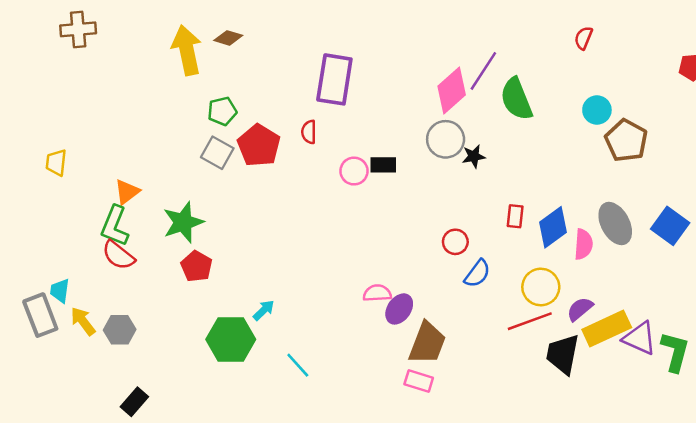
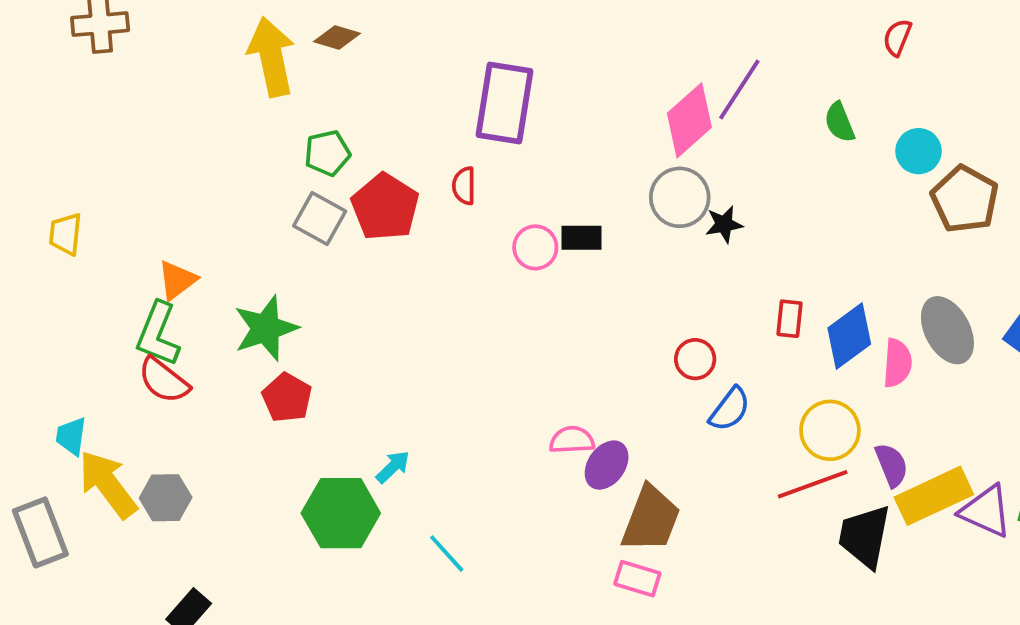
green semicircle: (516, 99) -> (840, 122), moved, size x0.6
purple semicircle: (580, 309) -> (892, 465), turned 108
gray rectangle: (40, 315) -> (40, 532), moved
yellow arrow: (83, 321) -> (108, 484), size x1.5

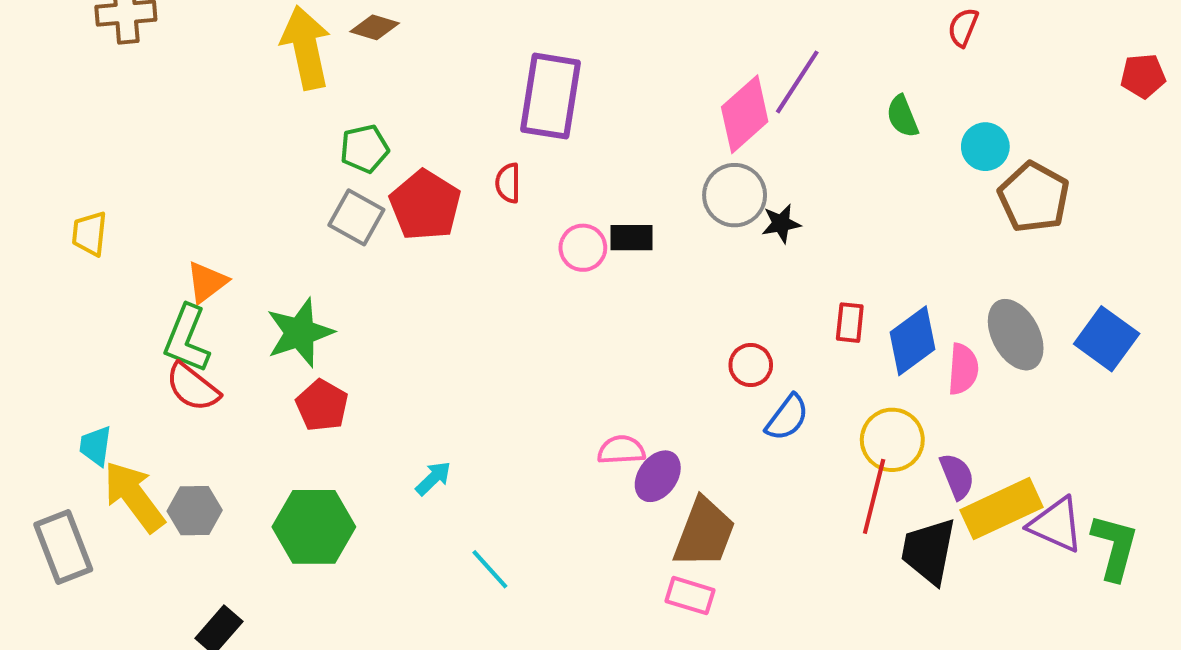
red line: (813, 484) -> (874, 496), turned -56
green hexagon: (341, 513) -> (314, 527), moved

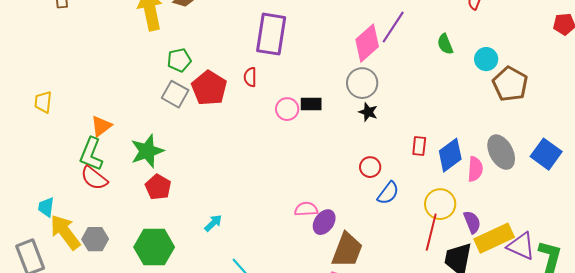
black star: (781, 223) -> (368, 112), moved, turned 30

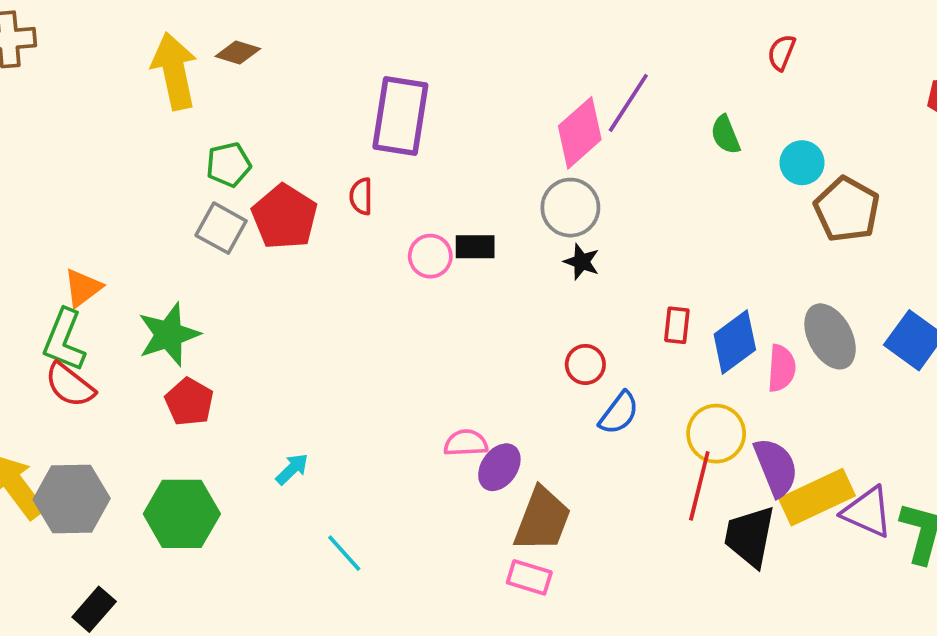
purple semicircle: (472, 222) -> (776, 467), size x1.4
gray hexagon: (95, 239) -> (72, 499), size x1.5

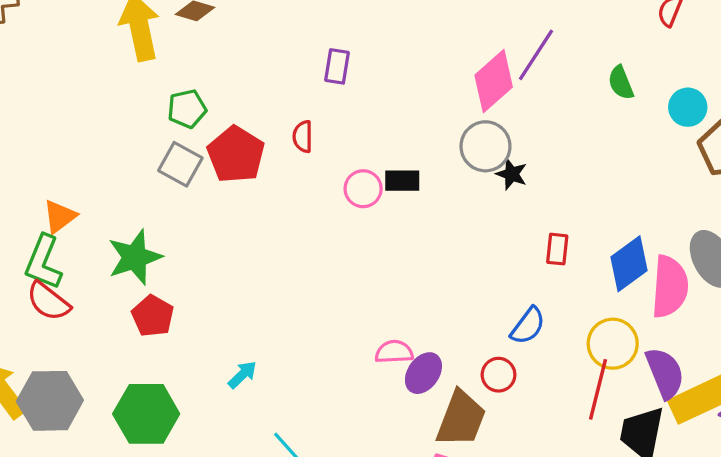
purple rectangle: (400, 116) -> (337, 66), size x0.5
black star: (582, 262) -> (512, 174), moved
red rectangle: (677, 325) -> (557, 249), moved
red circle: (585, 364) -> (499, 375), moved
pink semicircle: (781, 368) -> (670, 287), size x1.5

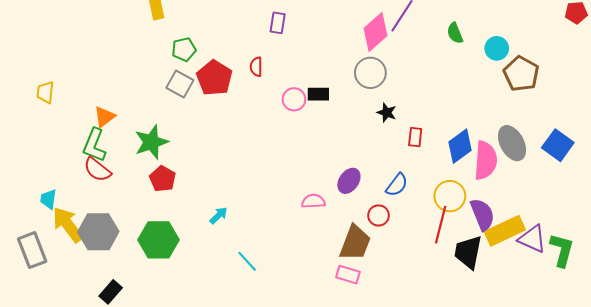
black star: (512, 174) -> (387, 113), moved
purple ellipse: (423, 373) -> (349, 181), moved

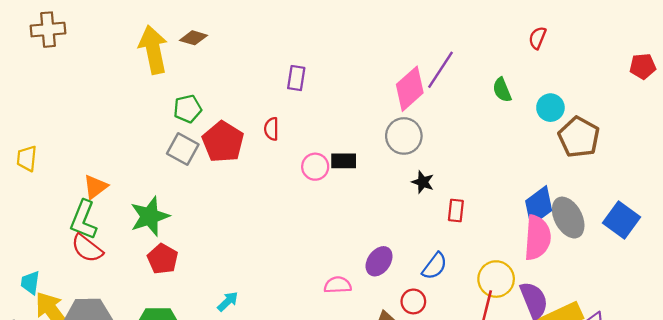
blue diamond: (460, 146) -> (539, 206), moved

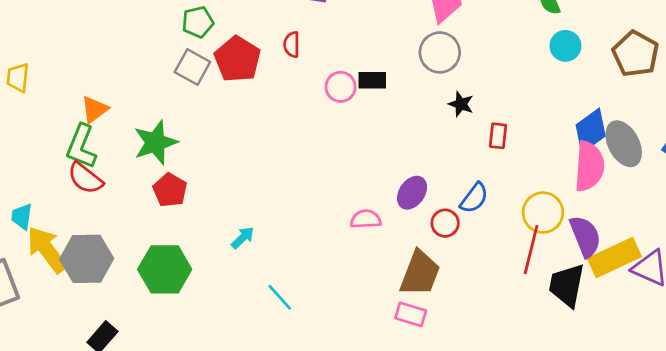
cyan circle: (550, 108) -> (565, 46), moved
red circle: (413, 301) -> (445, 223), moved

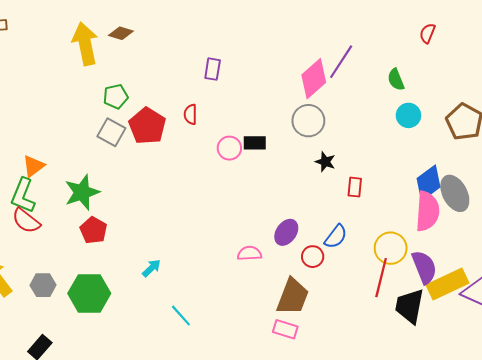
gray hexagon: (87, 259) -> (43, 285), moved, size x0.6

